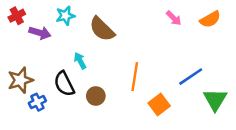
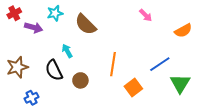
orange semicircle: (210, 19) -> (183, 31), moved
blue cross: (37, 102) -> (32, 98), moved

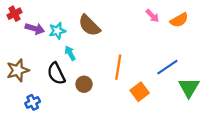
cyan star: (55, 13) -> (57, 31), moved
orange semicircle: (183, 31) -> (179, 20), moved

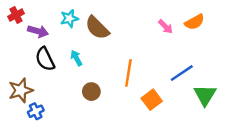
pink arrow: (152, 16) -> (166, 27), moved
cyan star: (57, 31) -> (69, 18), moved
brown star: (18, 70) -> (21, 90), moved
black semicircle: (56, 74) -> (45, 59), moved

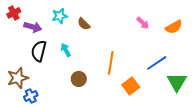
orange semicircle: (195, 22) -> (174, 27), moved
brown semicircle: (97, 28) -> (84, 24), size x0.6
black semicircle: (45, 59) -> (39, 51), turned 40

